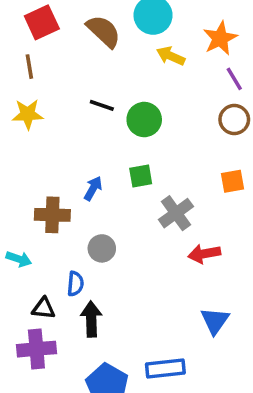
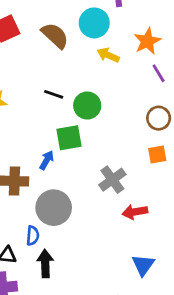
brown circle: (234, 120) -> (159, 118), moved
green square: (141, 176) -> (69, 138), moved, size x1.4
gray circle: (102, 248) -> (54, 208), size x1.6

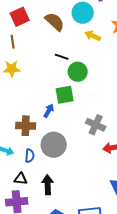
black line: (54, 94) -> (62, 57), moved
gray cross: (112, 180) -> (96, 125), turned -30
blue semicircle: (33, 236) -> (30, 156), moved

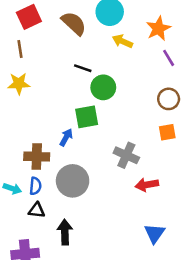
blue semicircle: (30, 156) -> (35, 186), moved
black triangle: (21, 179) -> (37, 210), moved

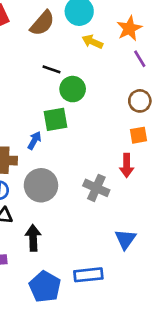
brown semicircle: (74, 23) -> (42, 23), turned 88
gray cross: (126, 155) -> (96, 188), moved
red arrow: (147, 185) -> (127, 165), moved, turned -80

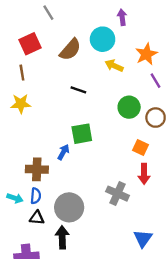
green circle: (73, 89) -> (129, 107), moved
orange square: (138, 135) -> (141, 147), moved, turned 35
gray circle: (41, 185) -> (69, 207), moved

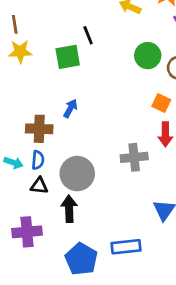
brown line: (22, 73) -> (15, 24), moved
black line: (78, 90) -> (88, 35), turned 49
green square: (82, 134) -> (68, 57), moved
gray cross: (118, 194) -> (134, 157), turned -30

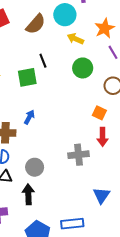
green circle: (148, 56) -> (83, 68), moved
gray circle: (77, 174) -> (35, 167), size x0.7

